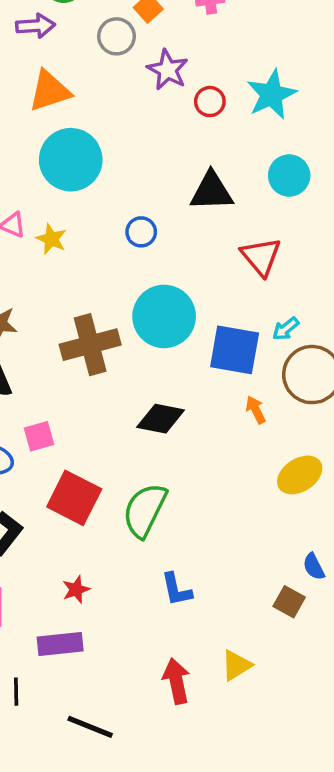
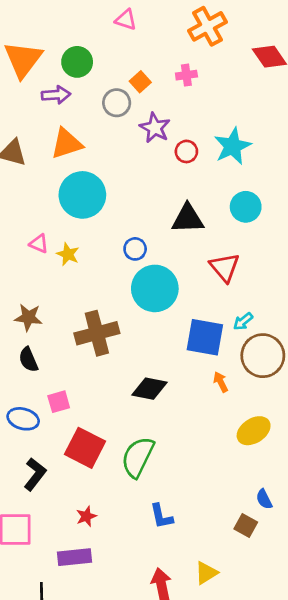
cyan circle: (164, 316) -> (155, 288), moved

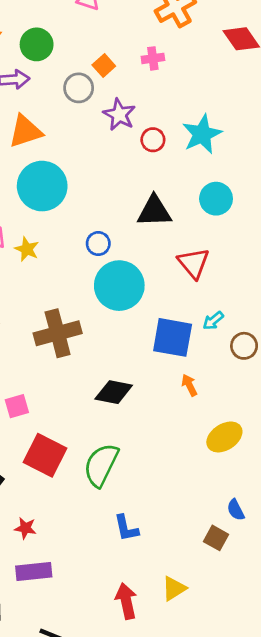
brown circle: (263, 356) -> (244, 346), moved, size x0.6
red star: (86, 516) -> (25, 528), moved, turned 30

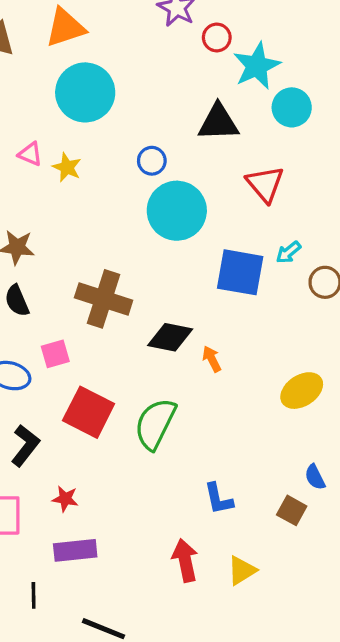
cyan star: (202, 134) -> (257, 66), moved
brown cross: (58, 333) -> (104, 299), moved, turned 33
orange arrow: (189, 385) -> (212, 359), moved
blue L-shape: (126, 528) -> (218, 499), moved
red arrow: (126, 601) -> (185, 560), moved

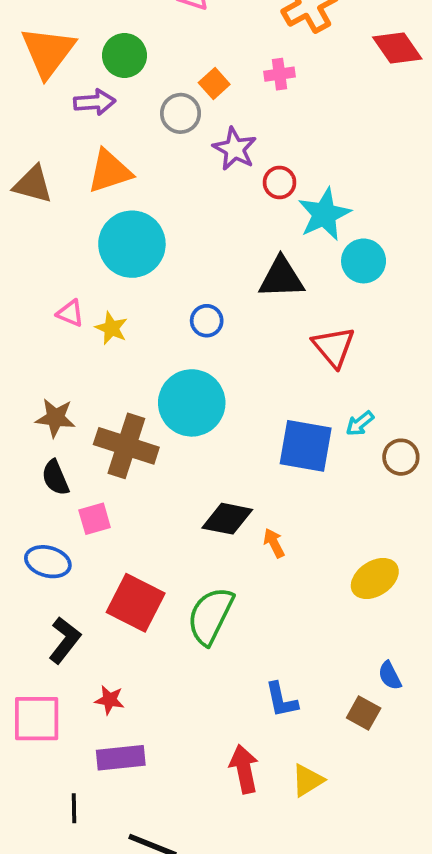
cyan circle: (177, 211) -> (192, 403), moved
brown cross: (104, 299) -> (126, 446), moved
pink square: (55, 354) -> (95, 519), moved

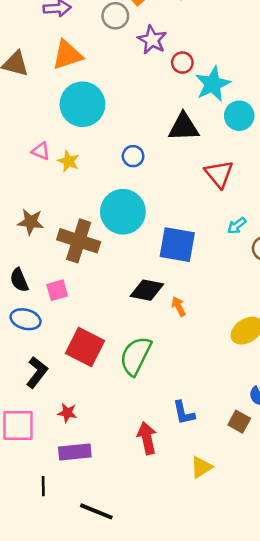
blue square: (306, 446) -> (177, 245), moved
black semicircle: (55, 478) -> (19, 280), moved
red arrow: (244, 769) -> (147, 438), moved

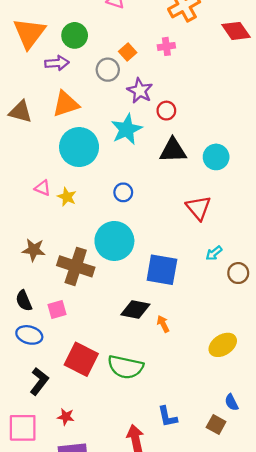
cyan star: (213, 84) -> (127, 129), moved
black triangle: (184, 127) -> (173, 150), moved
green semicircle: (136, 356) -> (125, 367), turned -104

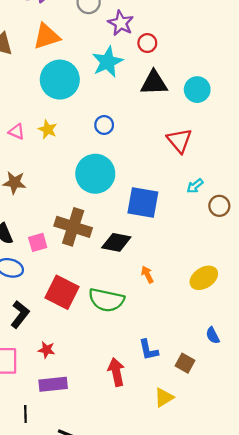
pink triangle: (43, 188) -> (17, 132), moved
brown cross: (76, 266) -> (73, 227), moved
orange arrow: (163, 324) -> (147, 275), moved
brown square: (216, 424) -> (185, 363), moved

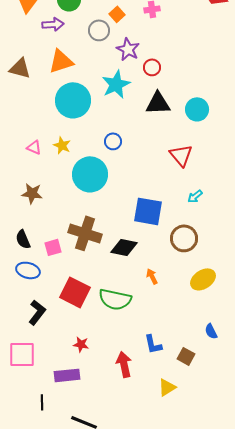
cyan circle: (95, 174) -> (90, 174), moved
brown circle: (219, 206) -> (184, 238), moved, size x1.4
red star: (47, 350) -> (81, 344), moved

